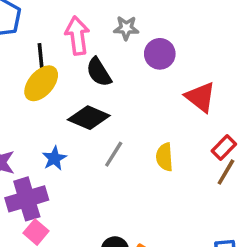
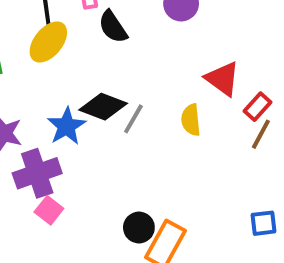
red triangle: (201, 97) -> (222, 79), moved
black diamond: (89, 118) -> (103, 107), moved
blue star: (54, 158) -> (66, 126), size x1.4

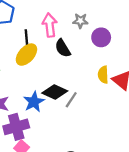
yellow semicircle: (191, 120) -> (103, 75), moved

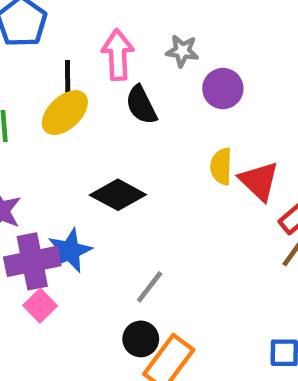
gray line: (71, 100) -> (150, 287), moved
blue star: (34, 102) -> (70, 251), moved

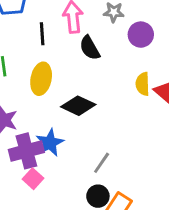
yellow ellipse: (65, 113) -> (41, 79), moved, turned -32

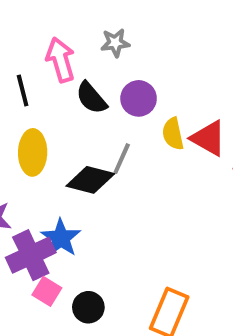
purple circle: (141, 35) -> (139, 98), moved
gray line: (102, 163) -> (122, 158), moved
black circle: (98, 196) -> (88, 307), moved

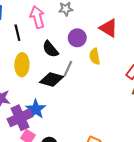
black semicircle: (91, 98) -> (50, 49), moved
red triangle: (208, 138) -> (109, 28), moved

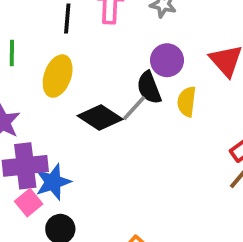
black semicircle: (50, 49) -> (149, 88), moved
blue star: (36, 109) -> (53, 182), moved

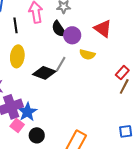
black semicircle: (149, 88) -> (59, 29), moved
yellow semicircle: (187, 102) -> (87, 54), turned -70

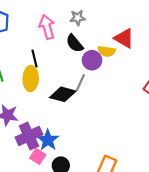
black line: (16, 25) -> (35, 59), moved
purple circle: (72, 35) -> (92, 60), moved
yellow semicircle: (87, 54) -> (107, 51), moved

